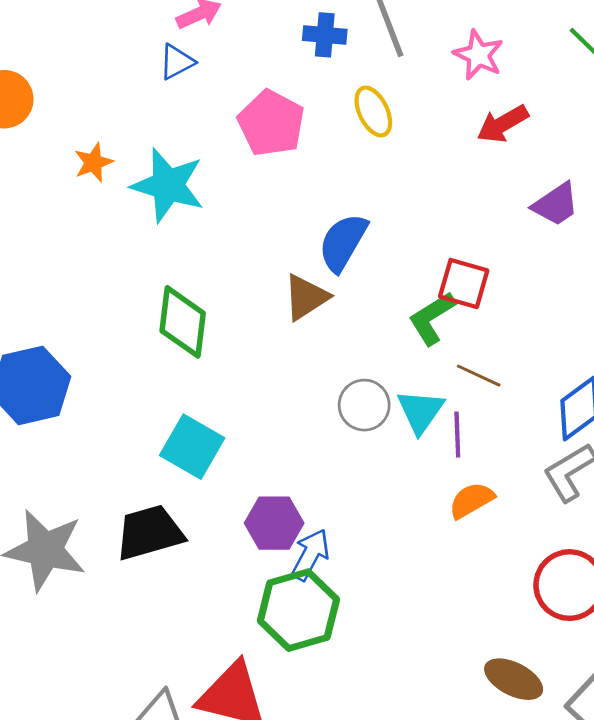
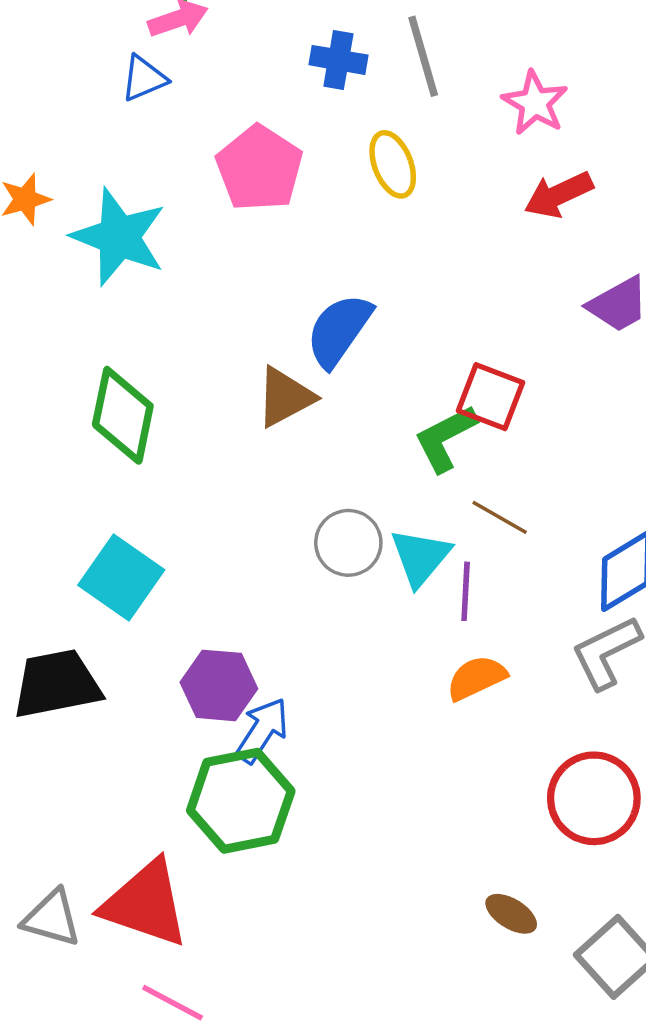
brown ellipse: (514, 679) -> (511, 914), size x0.7

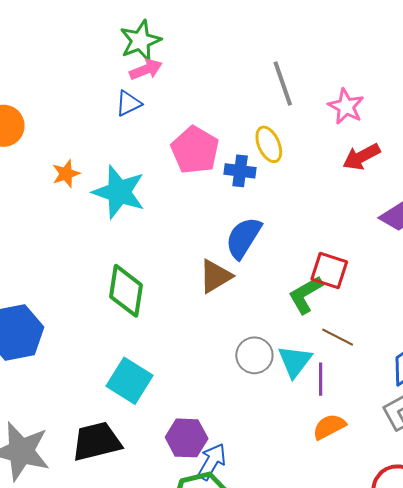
blue cross: (338, 60) -> (240, 171), moved

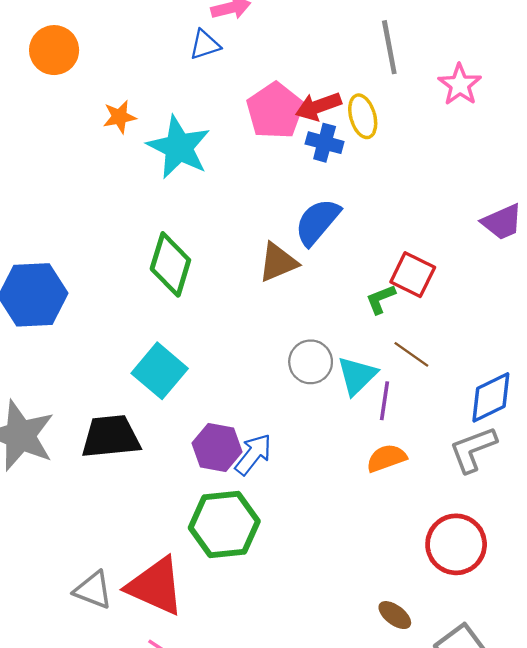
red arrow: (362, 157) -> (318, 106), moved
green L-shape: (305, 295) -> (381, 299), size x0.7
blue arrow: (212, 462) -> (253, 454), moved

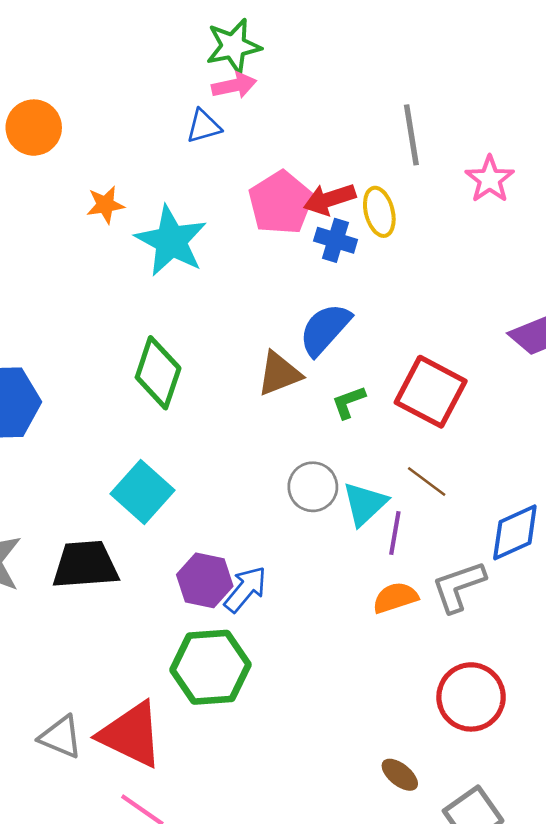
red square: (413, 275) -> (431, 392), size x1.4
green L-shape: (381, 299) -> (349, 402), moved
gray L-shape: (473, 449) -> (459, 586), moved

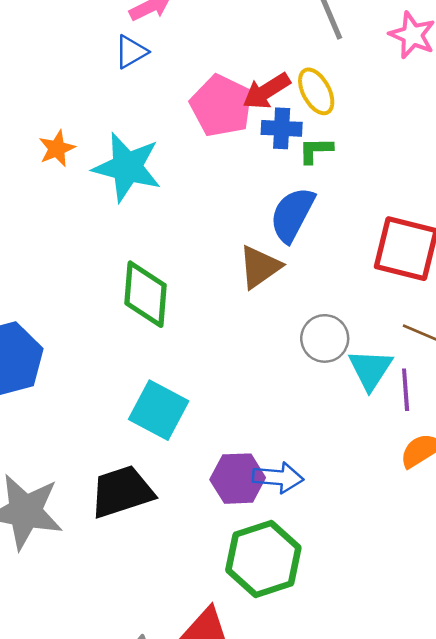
green L-shape: (349, 402) -> (316, 150), moved, turned 33
gray circle: (313, 487) -> (325, 338), moved
blue arrow: (245, 589) -> (278, 477), turned 69

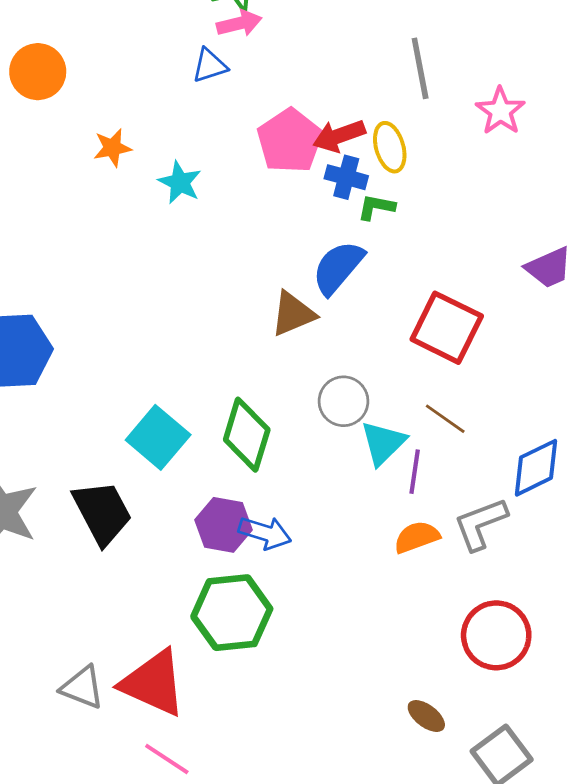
cyan star: (127, 167) -> (180, 182), size x0.6
green diamond: (146, 294) -> (247, 435), moved
black trapezoid: (122, 492) -> (102, 513), turned 68

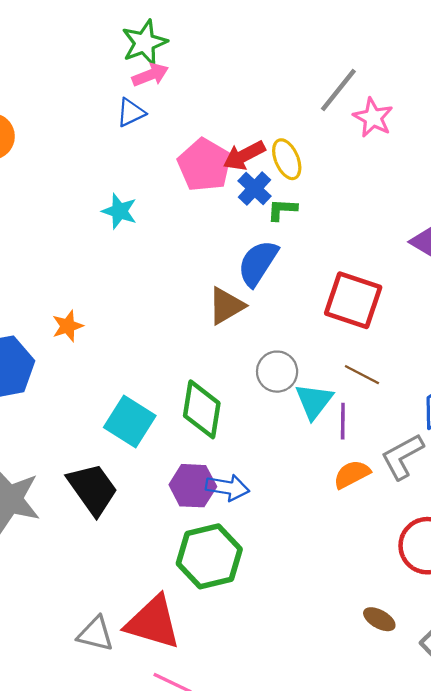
gray line: (420, 68) -> (338, 90), moved, turned 57
orange star: (112, 148) -> (68, 326), moved
blue cross: (346, 177) -> (255, 189), turned 36

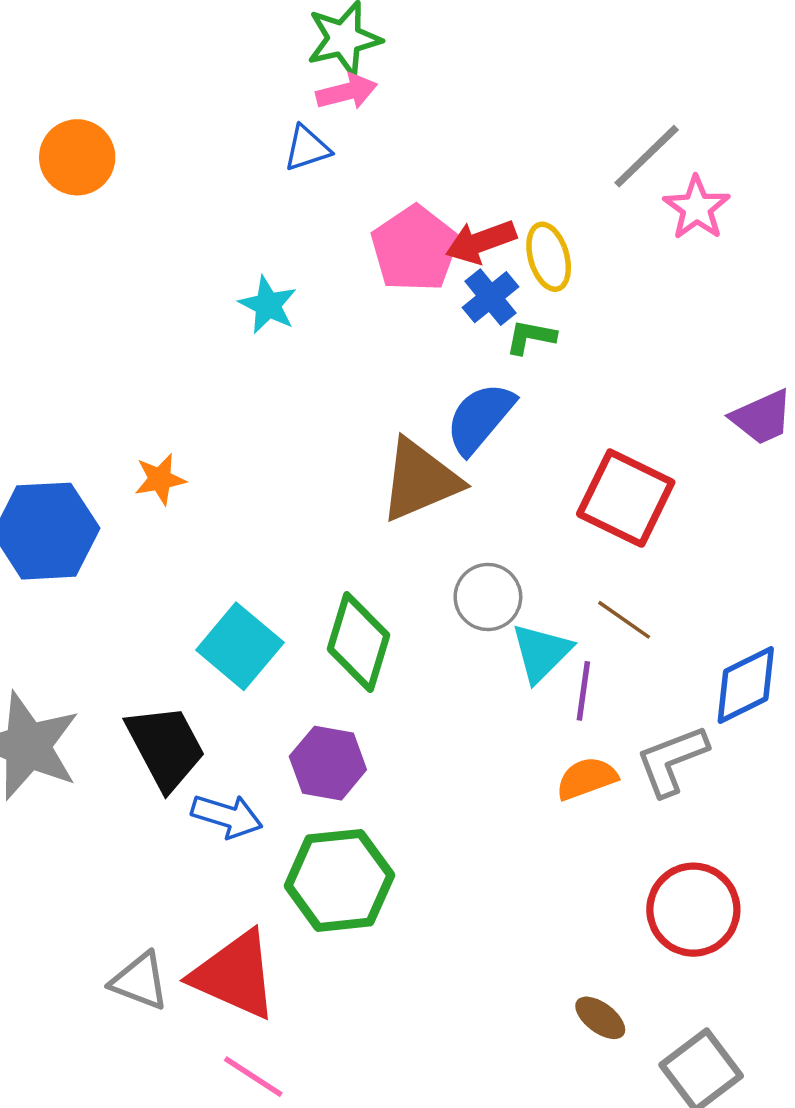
brown triangle: (226, 306) -> (420, 480), size x1.4
blue arrow: (227, 488) -> (227, 816), moved

